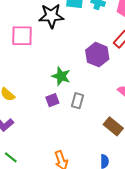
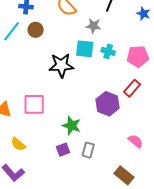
pink square: (22, 36) -> (34, 104), moved

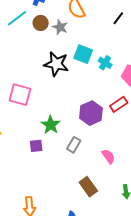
gray star: (93, 26) -> (60, 27), moved
gray rectangle: (88, 150) -> (74, 145), moved

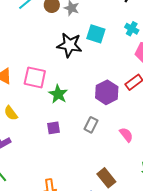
cyan cross: (105, 63) -> (132, 29), moved
green star: (51, 125) -> (58, 94), moved
brown rectangle: (88, 187) -> (106, 178), moved

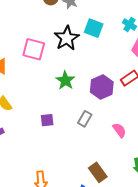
black star: (70, 45) -> (67, 38), turned 30
pink square: (35, 77) -> (34, 49), moved
green star: (58, 94) -> (65, 80), moved

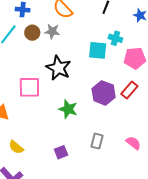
cyan square: (94, 28) -> (98, 50), moved
purple hexagon: (102, 87) -> (104, 93), moved

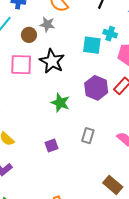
brown circle: (32, 33) -> (29, 35), moved
pink square: (29, 87) -> (21, 65), moved

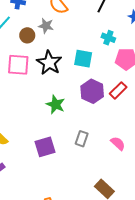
cyan square: (92, 45) -> (83, 59), moved
purple square: (52, 145) -> (45, 147), size x1.5

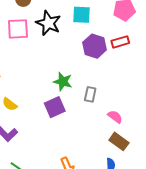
red rectangle: (118, 90) -> (120, 42), turned 36
green star: (56, 104) -> (63, 82), moved
pink semicircle: (118, 143) -> (115, 117), moved

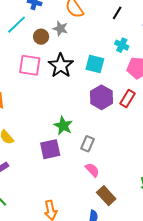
red rectangle: (120, 42) -> (127, 98), turned -54
pink semicircle: (115, 117) -> (92, 170), moved

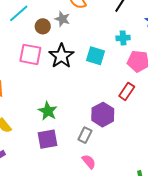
cyan cross: (122, 45) -> (123, 38), turned -32
purple hexagon: (101, 97) -> (103, 115), moved
green star: (63, 126) -> (48, 111), moved

